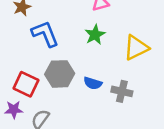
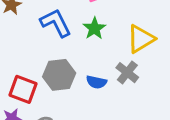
blue L-shape: (45, 34) -> (56, 23), moved
gray cross: (122, 91) -> (127, 73), moved, turned 30

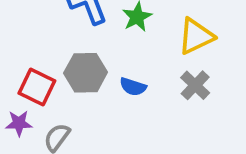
gray cross: (127, 73) -> (195, 85), moved

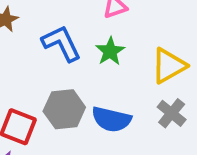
blue semicircle: (133, 87) -> (111, 119), size x1.5

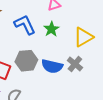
gray cross: (172, 113) -> (75, 64), moved

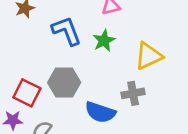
gray cross: (75, 64) -> (133, 93), turned 35
blue semicircle: (52, 66) -> (100, 112), moved

